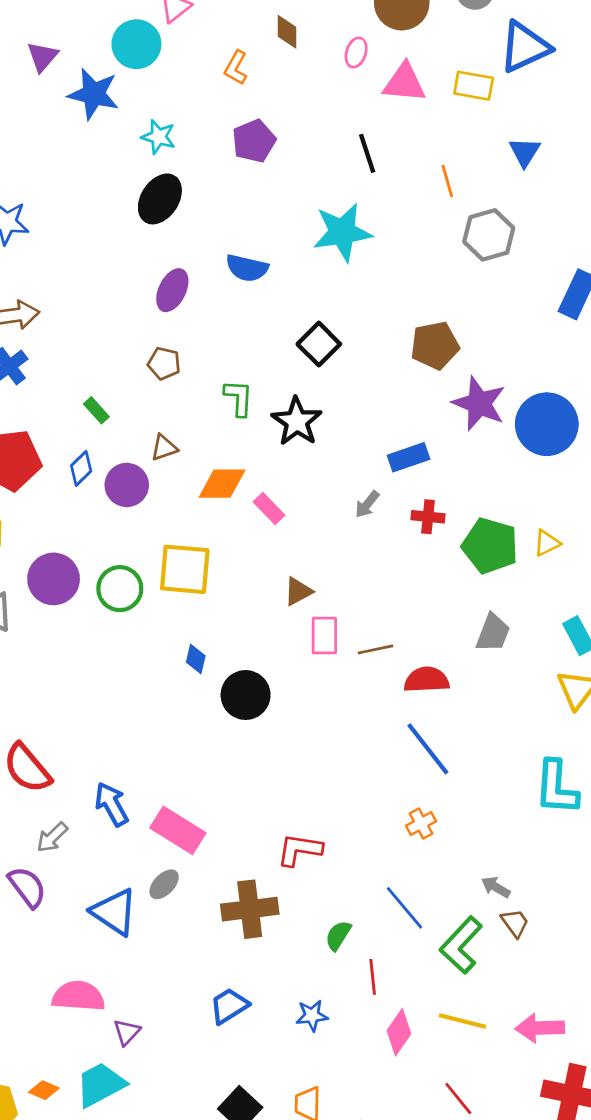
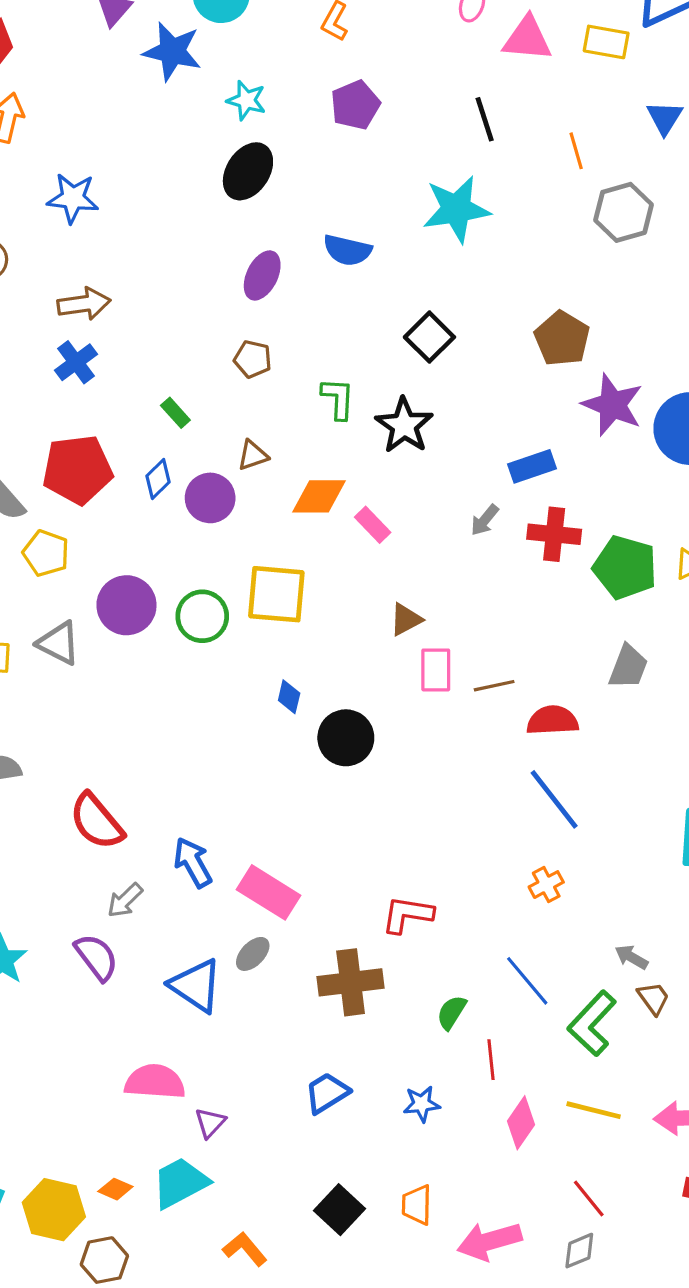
brown pentagon: (435, 345) -> (562, 339), turned -30
red cross: (428, 517) -> (554, 534), size x1.4

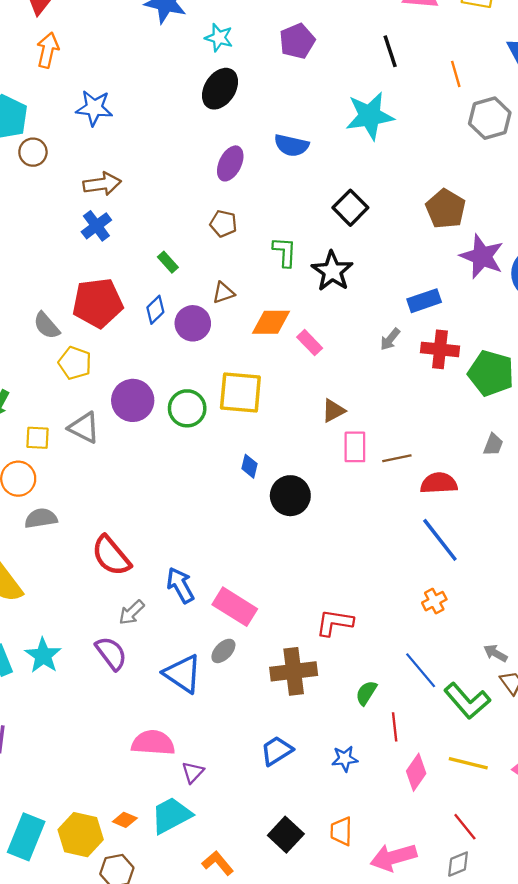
gray trapezoid: (628, 667) -> (493, 445), size x0.7
green L-shape: (592, 1023) -> (467, 701), turned -84

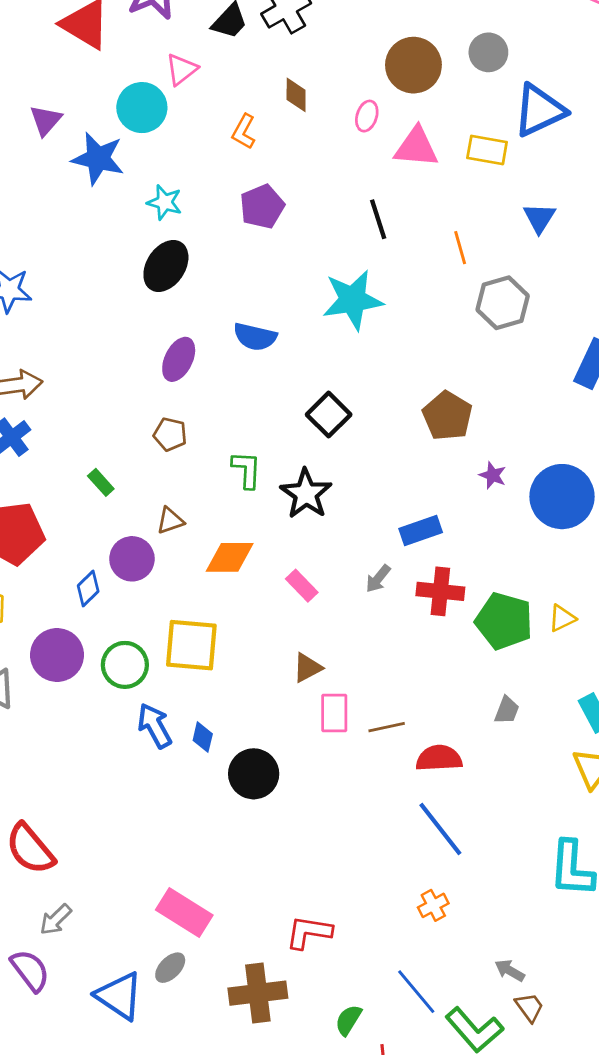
purple star: (482, 256) -> (493, 475), size x0.5
blue diamond: (155, 310) -> (88, 589), moved
pink rectangle: (310, 343) -> (302, 586), moved
blue arrow: (180, 585) -> (155, 726), moved

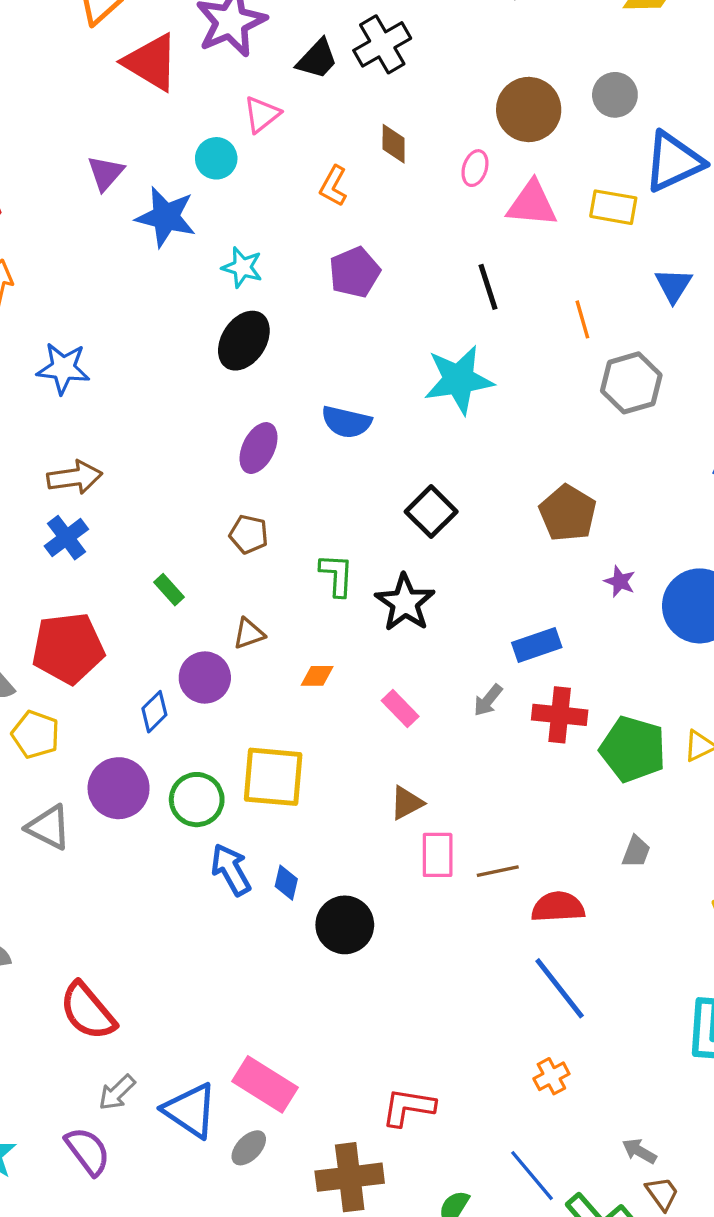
cyan circle: (142, 108) -> (216, 158), size x0.7
orange diamond: (230, 557) -> (317, 676), size x0.6
blue triangle: (119, 996) -> (190, 1110), moved

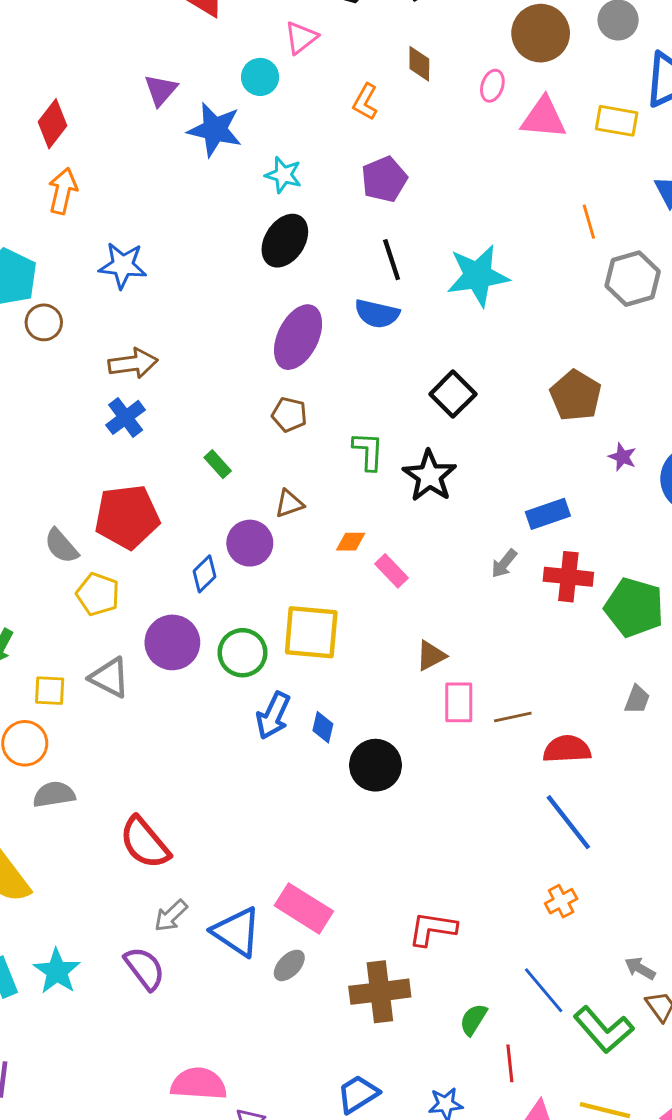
black line: (488, 287) -> (392, 260), moved
purple ellipse: (259, 448) -> (298, 337), size x1.4
pink rectangle: (400, 708) -> (392, 571), moved
blue arrow: (231, 870) -> (273, 716), turned -126

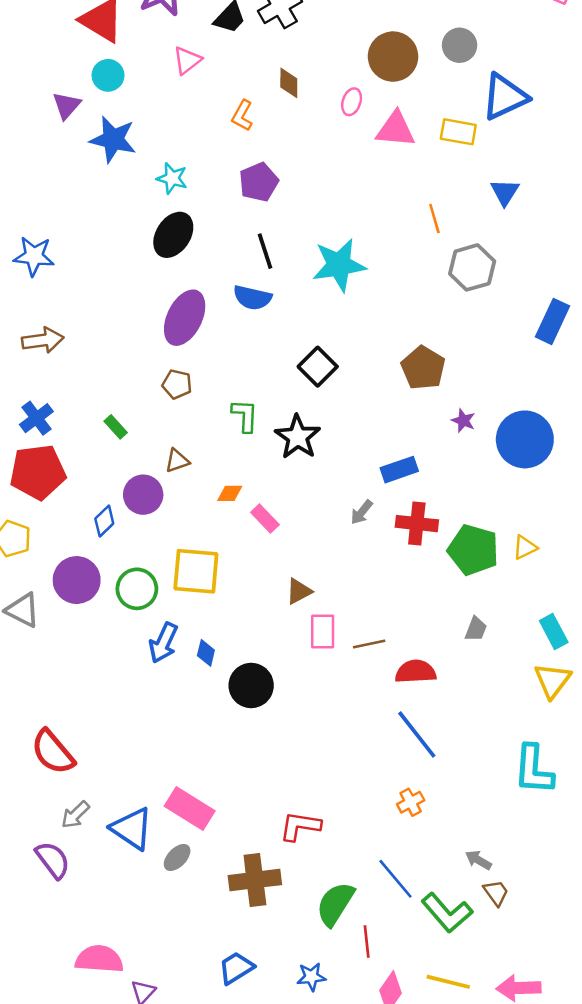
cyan circle: (260, 77) -> (108, 75), moved
blue cross: (126, 417) -> (36, 418), moved
green semicircle: (473, 1019) -> (335, 904), size x1.6

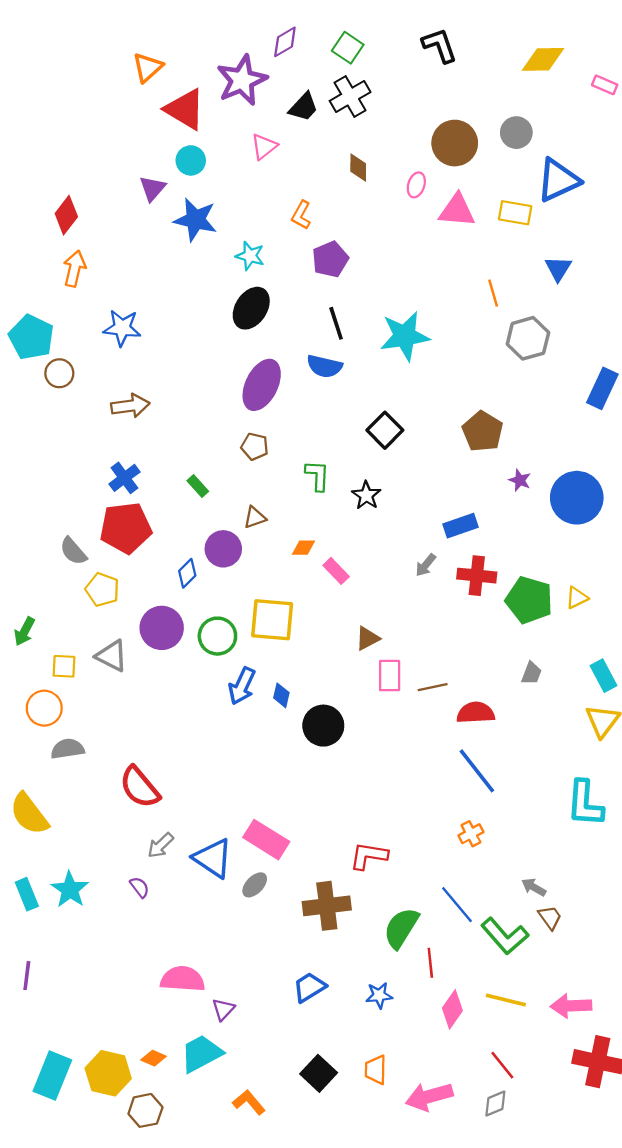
orange L-shape: (242, 116) -> (301, 215), moved
black star: (298, 437) -> (366, 495), size x0.7
purple semicircle: (53, 860) -> (140, 887), size x0.6

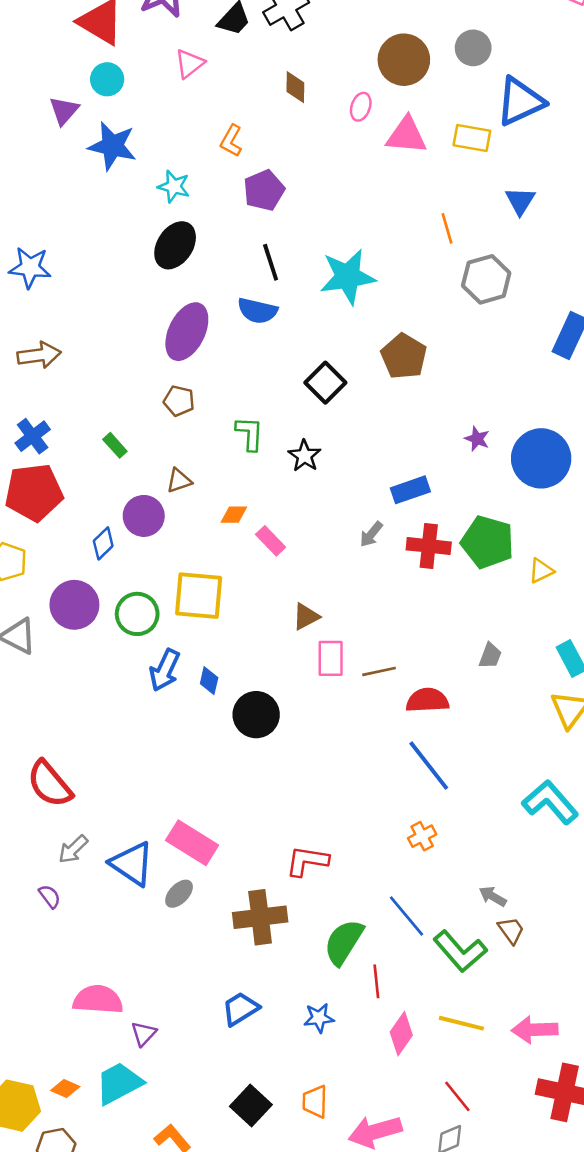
brown pentagon: (483, 431) -> (404, 356), moved
green pentagon: (529, 600) -> (488, 542), moved
cyan L-shape: (585, 803) -> (550, 802), turned 135

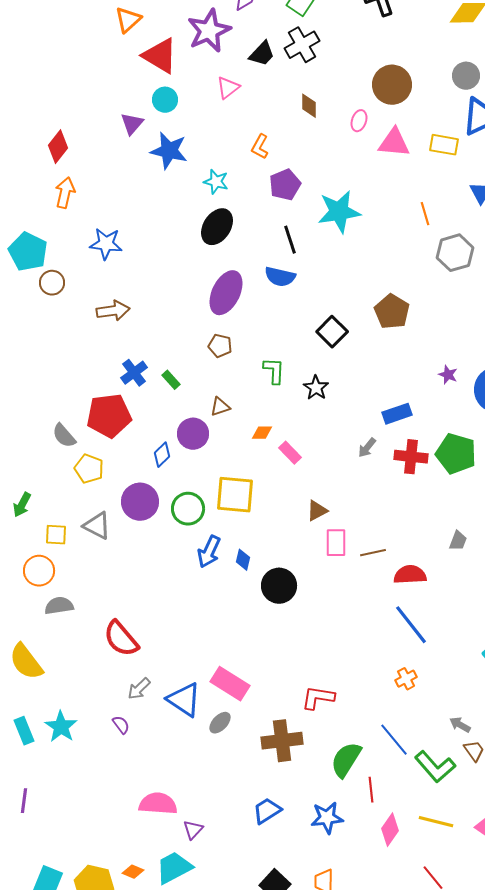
gray circle: (473, 48) -> (466, 76), moved
cyan star: (348, 277) -> (339, 212), moved
blue cross: (33, 436) -> (134, 373), moved
blue star: (319, 1018) -> (327, 818), size x1.4

